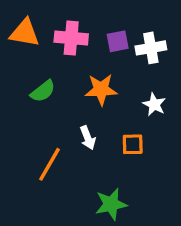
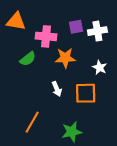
pink cross: (71, 38) -> (46, 36), moved
orange square: (133, 144) -> (86, 93), size x1.5
orange line: (50, 164) -> (32, 122), moved

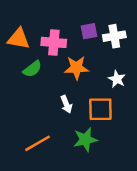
orange triangle: (16, 21) -> (19, 39), moved
orange line: (32, 122) -> (37, 143), turned 30
green star: (72, 132) -> (85, 140), moved

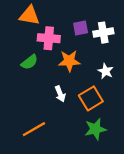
orange triangle: (19, 39) -> (29, 15), moved
orange square: (100, 109) -> (91, 98), turned -30
green star: (85, 140) -> (95, 129), moved

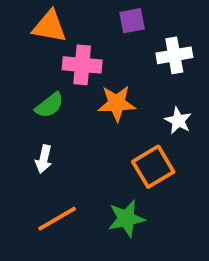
purple square: (81, 28) -> (132, 21), moved
white arrow: (60, 94) -> (44, 159), moved, turned 35
green star: (95, 129) -> (126, 219), moved

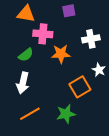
white cross: (174, 55) -> (91, 39), moved
white star: (178, 121) -> (99, 70), moved
white arrow: (44, 159) -> (23, 83), size x1.5

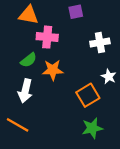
orange star: (61, 54) -> (53, 70), moved
orange line: (30, 114) -> (18, 125), moved, turned 60
green star: (66, 114) -> (92, 128), moved

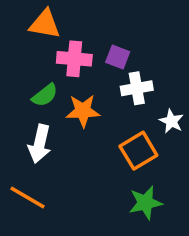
purple square: (76, 12) -> (118, 57), moved, turned 32
white cross: (100, 43) -> (137, 88), moved

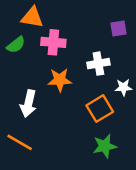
purple square: (118, 57) -> (118, 29), moved, turned -30
green semicircle: (45, 95) -> (16, 45), moved
white star: (171, 121) -> (123, 87), turned -30

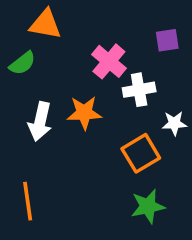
pink cross: (53, 42) -> (109, 61), moved, turned 35
white arrow: (28, 104) -> (40, 122), moved
orange line: (20, 142) -> (28, 201), turned 52

